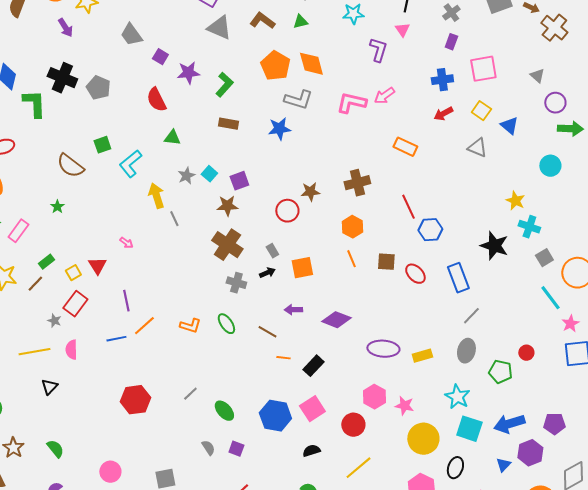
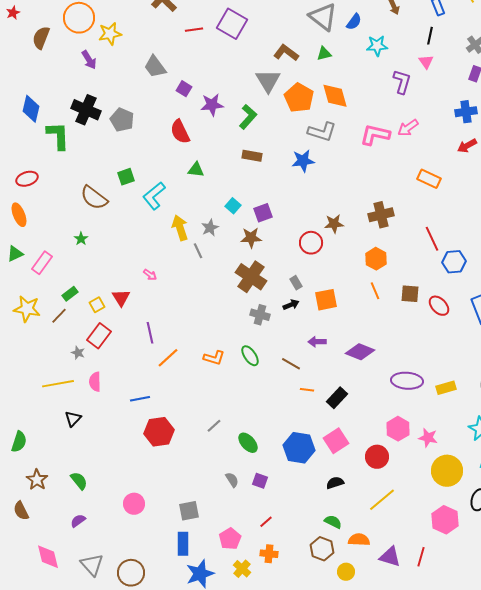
gray triangle: (219, 28) -> (268, 81), moved, turned 36
gray star: (186, 176) -> (210, 228), moved
blue line: (116, 339) -> (140, 399), moved

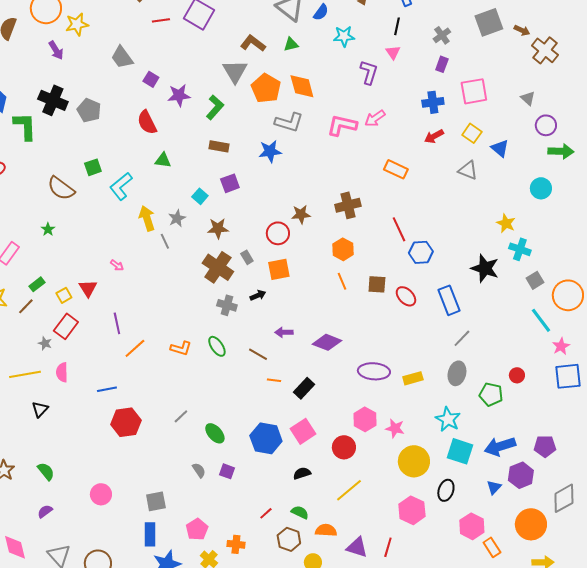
purple square: (263, 213) -> (230, 183), moved
gray rectangle: (296, 283) -> (247, 257), moved
orange square: (326, 300) -> (279, 269), moved
red line: (266, 522) -> (266, 513), moved

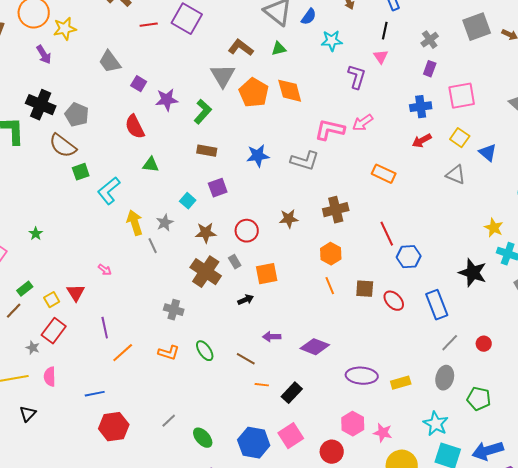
gray L-shape: (289, 122) -> (305, 161), moved
brown semicircle: (61, 188) -> (63, 146), moved
red circle: (278, 233) -> (247, 231), moved
gray cross: (227, 305) -> (174, 310), moved
red circle: (517, 375) -> (484, 344), moved

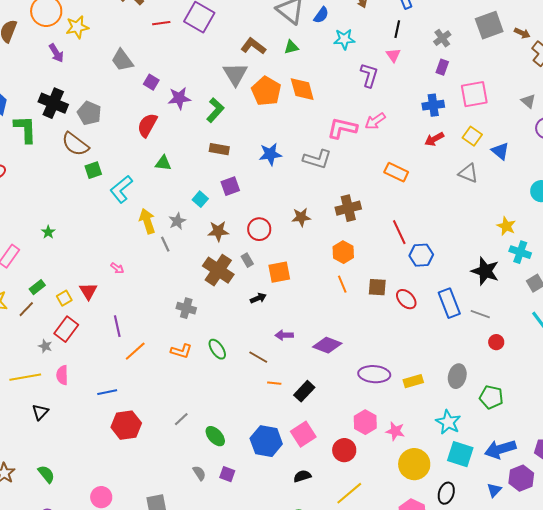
red semicircle: (135, 127) -> (147, 125), turned 55
gray line: (450, 343) -> (480, 314), moved, turned 66

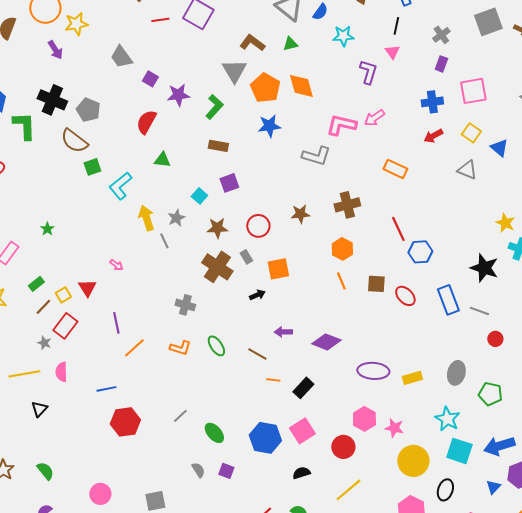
blue star: (270, 154) -> (269, 126), moved
brown line: (26, 309) -> (43, 307), moved

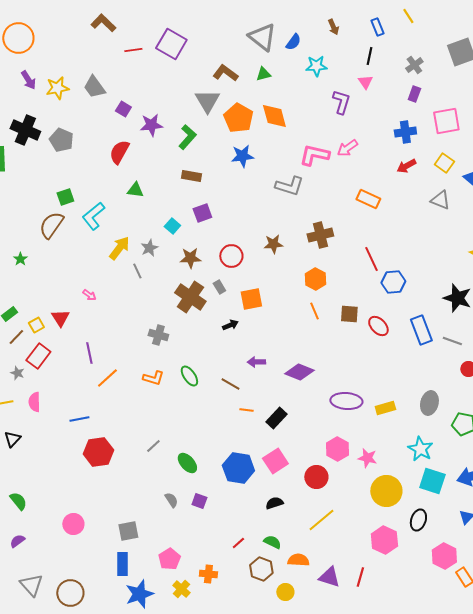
yellow star: (76, 24) -> (57, 88), moved
brown semicircle: (74, 141) -> (51, 225), moved, turned 88
yellow arrow: (146, 218) -> (119, 248), turned 55

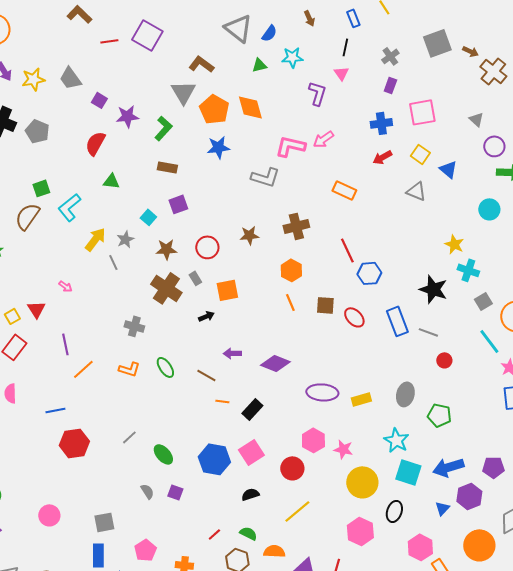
green triangle: (263, 74) -> (259, 65), moved

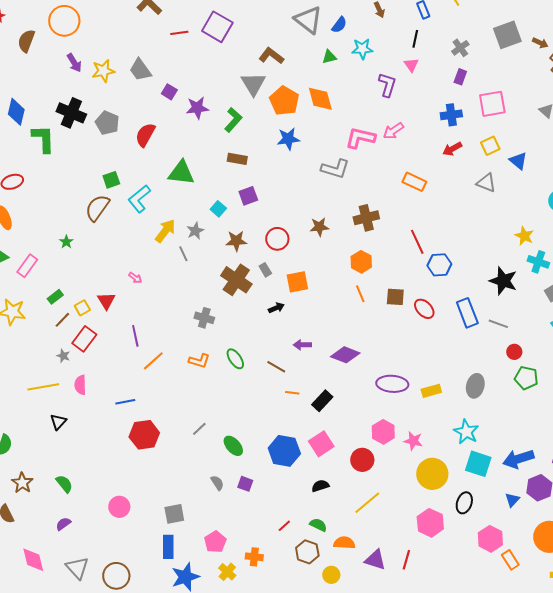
red semicircle: (95, 143) -> (145, 135), moved
yellow square: (420, 154) -> (490, 146), turned 30
green triangle: (111, 181) -> (181, 173), size x1.6
green pentagon: (439, 415) -> (526, 378), moved

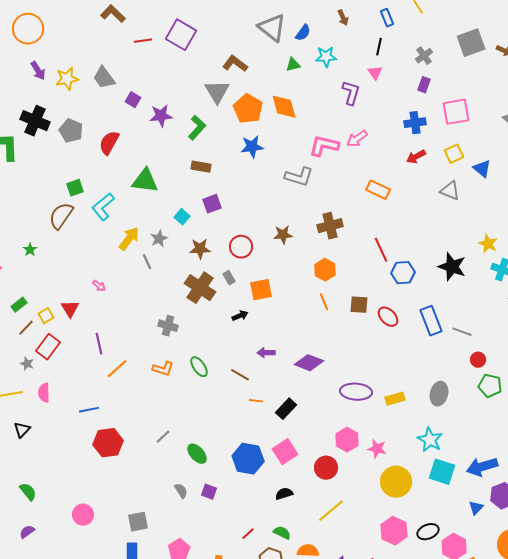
black star: (503, 281) -> (452, 267), moved
black ellipse: (464, 503) -> (428, 532), moved, turned 50

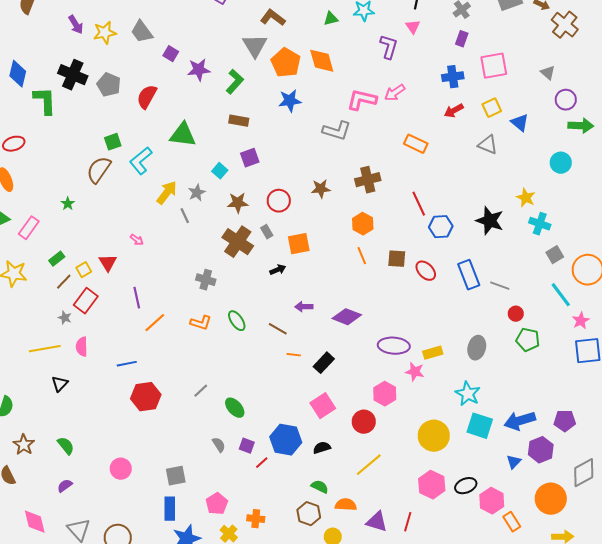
pink star: (377, 449) -> (415, 372), moved
blue hexagon: (248, 459) -> (286, 440), moved
red line: (248, 534) -> (262, 463), moved

